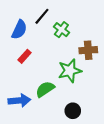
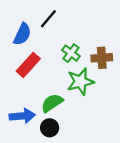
green cross: (61, 30) -> (71, 53), moved
red rectangle: (24, 56) -> (28, 65), size x1.5
black circle: (73, 111) -> (50, 128), moved

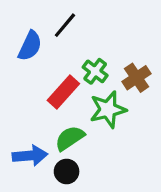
brown cross: (102, 58) -> (136, 78), turned -30
red rectangle: (28, 65) -> (63, 92), moved

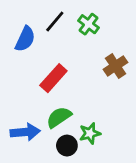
green cross: (95, 71) -> (89, 24), moved
green star: (108, 109) -> (90, 133), moved, size x0.7
black circle: (67, 171) -> (67, 146), moved

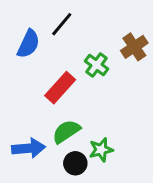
green cross: (89, 24) -> (96, 65), moved
brown cross: (115, 66) -> (134, 47), moved

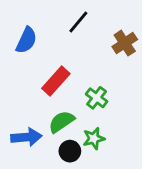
black line: (62, 24) -> (78, 22), moved
green cross: (96, 65) -> (97, 98), moved

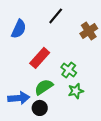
green star: (94, 139) -> (76, 91), moved
black circle: (70, 151) -> (40, 108), moved

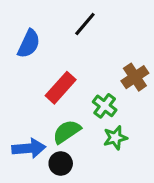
brown cross: (89, 31) -> (135, 77), moved

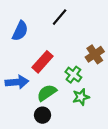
blue arrow: (29, 148) -> (17, 82), moved

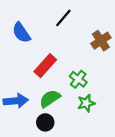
blue semicircle: (20, 31) -> (21, 33), turned 120
brown cross: (95, 54) -> (101, 41), moved
blue arrow: (17, 82) -> (16, 101), moved

